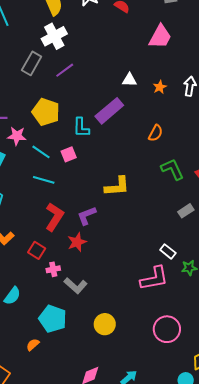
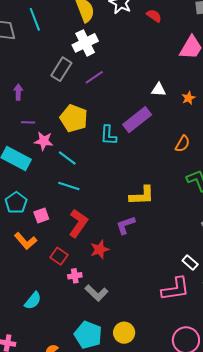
pink square: (69, 154) -> (41, 216), moved
purple L-shape: (87, 216) -> (126, 225), moved
cyan pentagon: (53, 319) -> (88, 335), moved

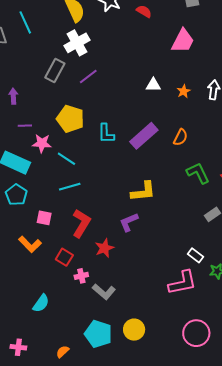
purple rectangle: (137, 120) -> (144, 136), moved
cyan line: (69, 186) -> (70, 187), turned -30
cyan pentagon: (16, 203) -> (16, 195), moved
pink square: (41, 216) -> (44, 218), turned 35

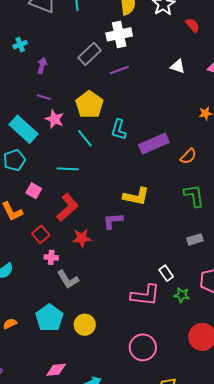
white triangle: (153, 85) -> (178, 66), moved
cyan line: (66, 159) -> (85, 138), moved

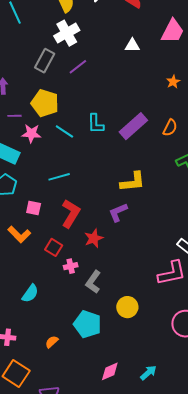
yellow pentagon: (89, 105) -> (45, 103), moved
cyan line: (85, 138) -> (64, 132), moved
gray L-shape: (68, 279) -> (93, 282), turned 85
yellow circle: (85, 325) -> (127, 307), moved

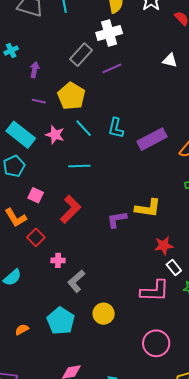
pink star: (31, 133) -> (55, 135), moved
cyan line: (59, 177) -> (79, 166), moved
yellow L-shape: (133, 182) -> (148, 208), moved
red star: (94, 238) -> (164, 246), moved
red square: (54, 247) -> (36, 237), moved

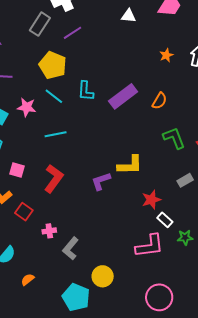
yellow pentagon: (71, 96) -> (53, 65), moved
cyan pentagon: (61, 321) -> (76, 297), moved
orange semicircle: (22, 330) -> (28, 280), moved

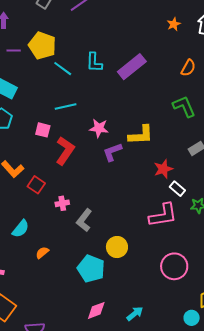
yellow pentagon: (53, 65) -> (42, 46), moved
orange semicircle: (159, 101) -> (188, 68), moved
pink star: (27, 107) -> (99, 128), moved
pink square: (17, 170) -> (43, 130), moved

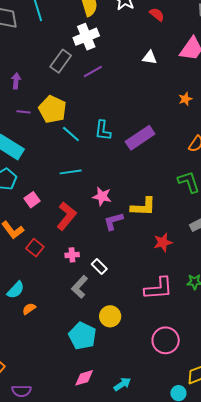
pink square: (43, 130) -> (32, 200), moved, turned 35
white rectangle: (177, 189) -> (99, 266), moved
pink cross: (62, 203) -> (72, 255), moved
orange semicircle: (42, 253) -> (29, 309), moved

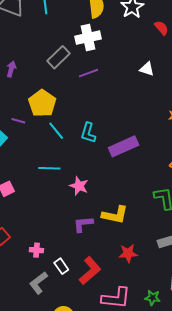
purple line: (24, 112) -> (18, 121), moved
pink star: (102, 196) -> (79, 186), moved
red L-shape: (66, 216) -> (90, 271), moved

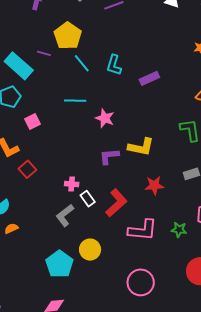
purple rectangle: (124, 146) -> (149, 78), size x0.7
pink cross: (36, 250) -> (72, 184), moved

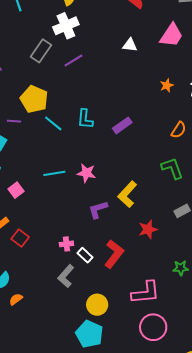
cyan line: (75, 101) -> (54, 173), moved
yellow L-shape: (141, 147) -> (127, 194), turned 132
pink L-shape: (143, 230) -> (146, 293), moved
cyan pentagon: (60, 264) -> (89, 334), moved

